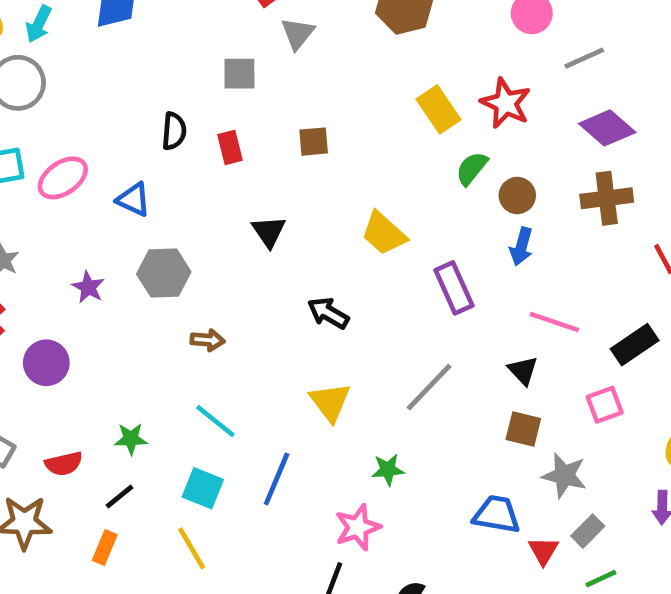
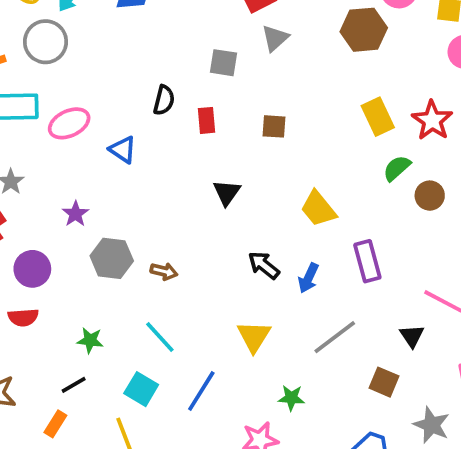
blue arrow: (521, 247) -> (308, 278), moved
gray hexagon: (164, 273) -> (112, 258), moved
brown square: (523, 429) -> (384, 382), moved
red semicircle: (64, 464) -> (23, 317), moved

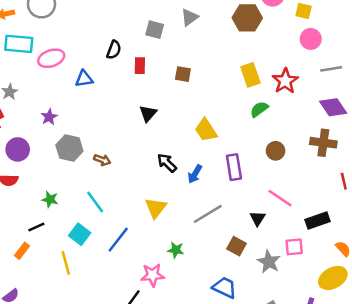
blue triangle: (123, 150) -> (84, 79), turned -48
brown circle: (430, 196) -> (276, 151), moved
gray star: (431, 425) -> (269, 262), moved

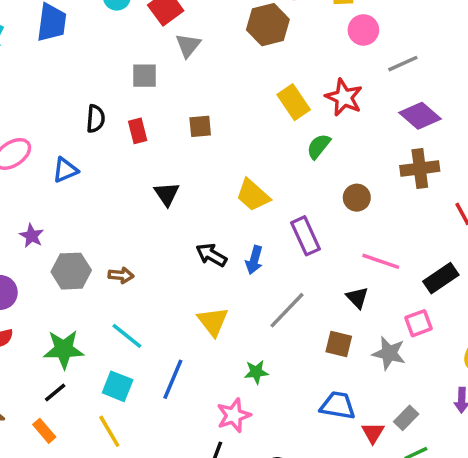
green star: (50, 199) -> (64, 349), size x1.6
orange rectangle: (22, 251) -> (44, 431), turned -63

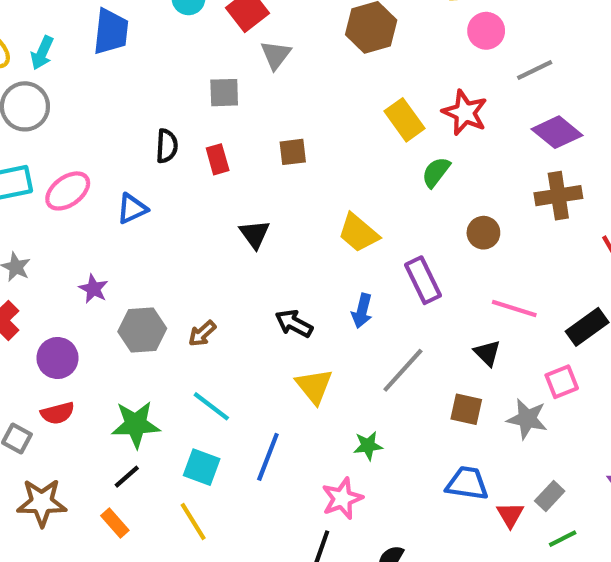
black arrow: (211, 255) -> (294, 324), moved
brown arrow: (121, 275) -> (202, 333), turned 135

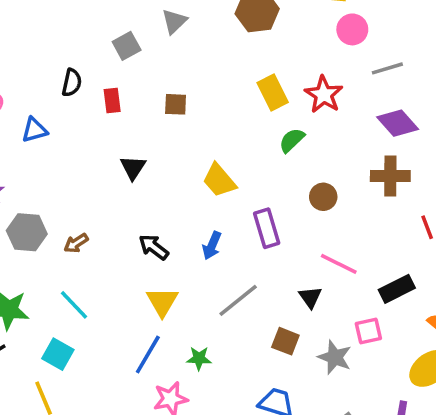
gray square: (224, 93) -> (127, 46), turned -36
blue line: (268, 457) -> (148, 355), moved

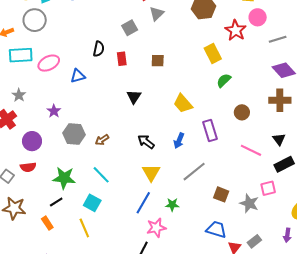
red star: (324, 95) -> (236, 30), moved
black triangle: (310, 297) -> (279, 139), moved

